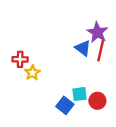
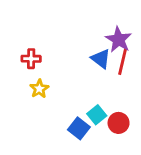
red cross: (20, 59) -> (31, 59), moved
cyan square: (79, 94) -> (97, 115), turned -32

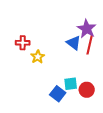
yellow star: (39, 89) -> (38, 57), moved
cyan square: (97, 115) -> (71, 84), turned 32

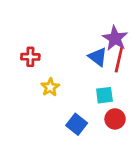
yellow star: (38, 57) -> (50, 87), moved
cyan square: (71, 84) -> (104, 95), moved

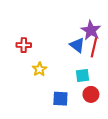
blue square: (77, 124) -> (60, 99), turned -35

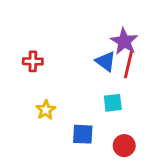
yellow star: (39, 69) -> (46, 110), moved
red circle: (91, 94) -> (124, 146), moved

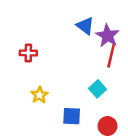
blue triangle: (106, 61) -> (85, 26), moved
cyan square: (113, 103) -> (98, 89), turned -35

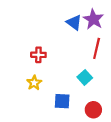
purple star: (108, 36) -> (93, 19), moved
red cross: (28, 53) -> (38, 55), moved

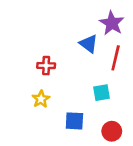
blue triangle: (74, 22) -> (89, 44), moved
cyan square: (85, 77) -> (101, 93), turned 32

